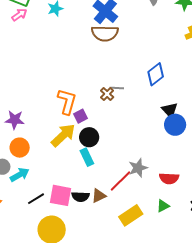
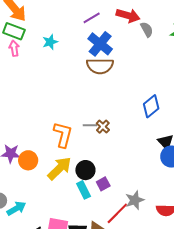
pink arrow: (19, 15) -> (14, 48), turned -63
gray line: (117, 88) -> (90, 125), moved
purple square: (80, 116) -> (103, 184), moved
orange circle: (20, 148) -> (28, 160), moved

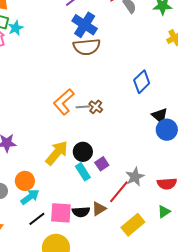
cyan star: (50, 42) -> (16, 28), moved
orange L-shape: (63, 135) -> (64, 102), moved, turned -140
orange circle: (28, 160) -> (25, 181), moved
cyan arrow: (16, 208) -> (30, 197), moved

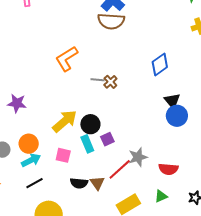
orange L-shape: (64, 102) -> (67, 59), moved
brown triangle: (99, 209) -> (97, 183), turned -42
pink square: (61, 213) -> (63, 155), moved, size x0.7

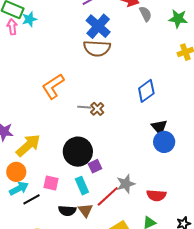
yellow arrow: (65, 121) -> (28, 145), moved
black circle: (90, 124) -> (78, 152), size x1.5
cyan rectangle: (87, 144) -> (82, 186), moved
black line: (34, 183) -> (31, 199), moved

